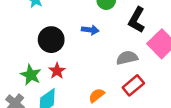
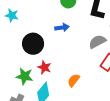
orange semicircle: (97, 95) -> (74, 80), moved

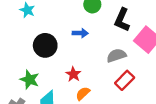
red star: (44, 67) -> (73, 74), moved

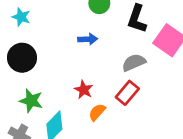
black circle: (45, 45) -> (22, 58), moved
red rectangle: (125, 80) -> (127, 93), moved

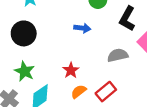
red rectangle: (127, 93) -> (106, 92), moved

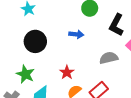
black circle: (24, 33) -> (35, 41), moved

